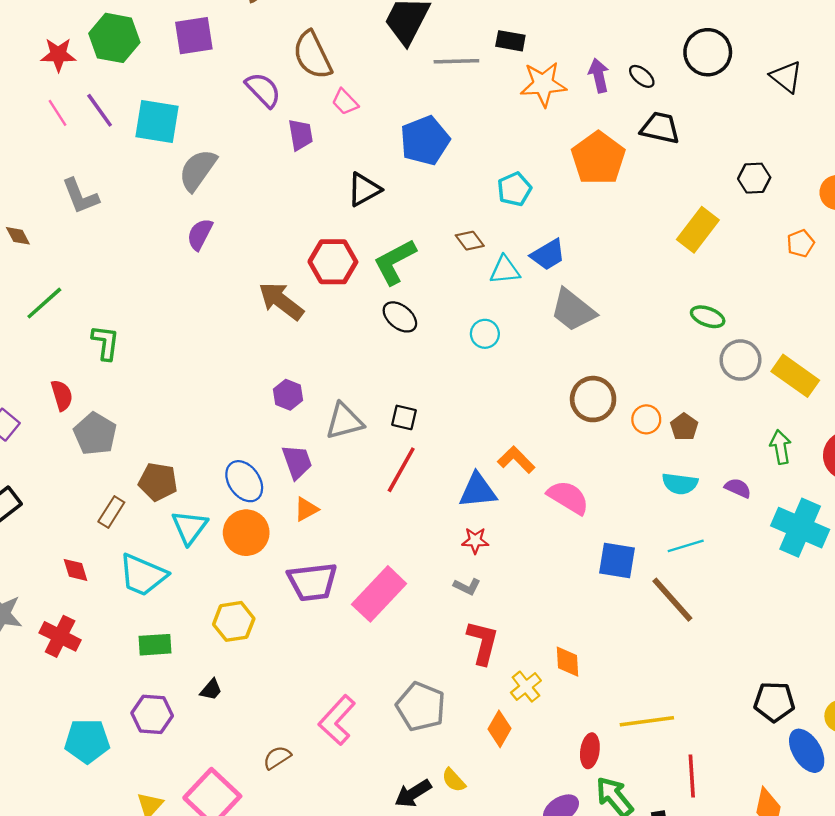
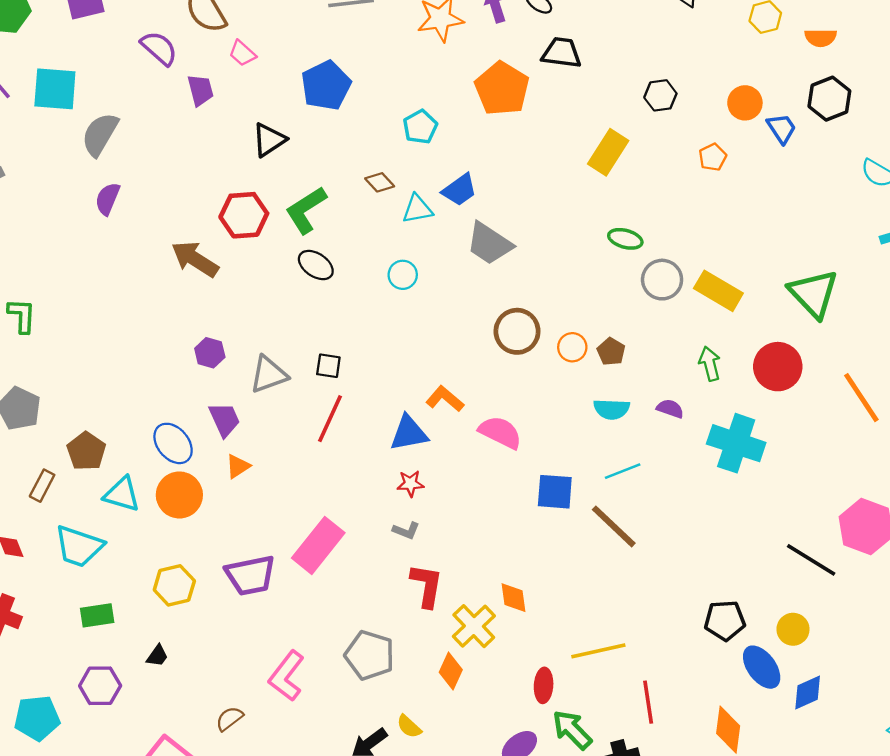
brown pentagon: (158, 482) -> (86, 451), turned 30
cyan triangle: (189, 527) -> (122, 494), turned -45
purple trapezoid: (312, 582) -> (250, 575), moved
yellow cross: (526, 687) -> (474, 626), size x1.4

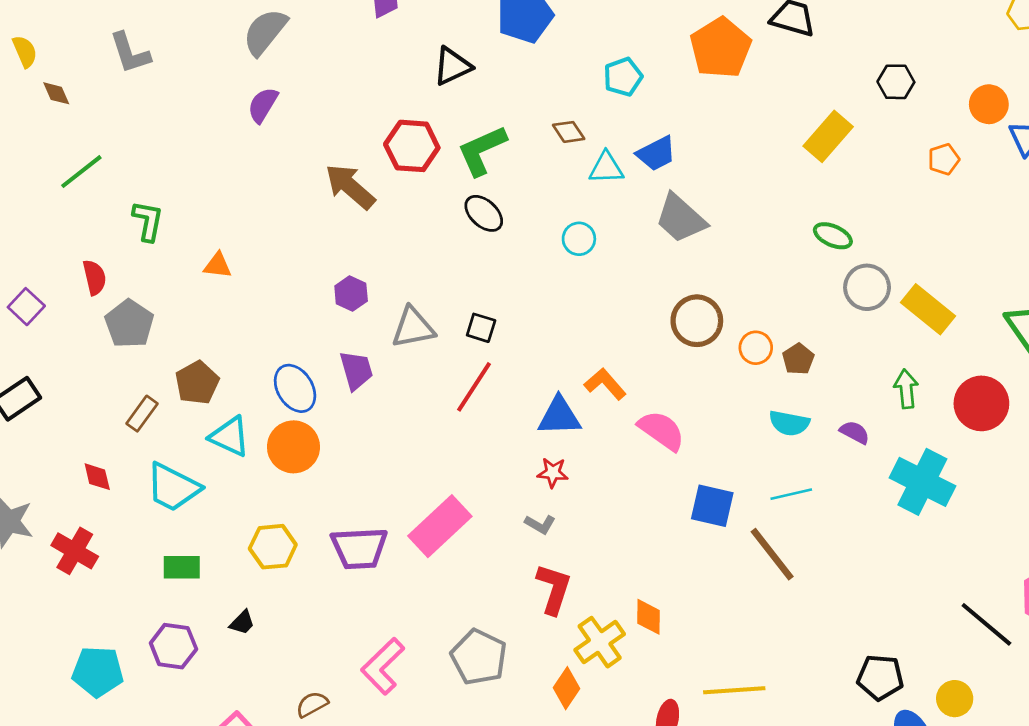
orange triangle: (238, 466) -> (218, 265), moved, turned 32

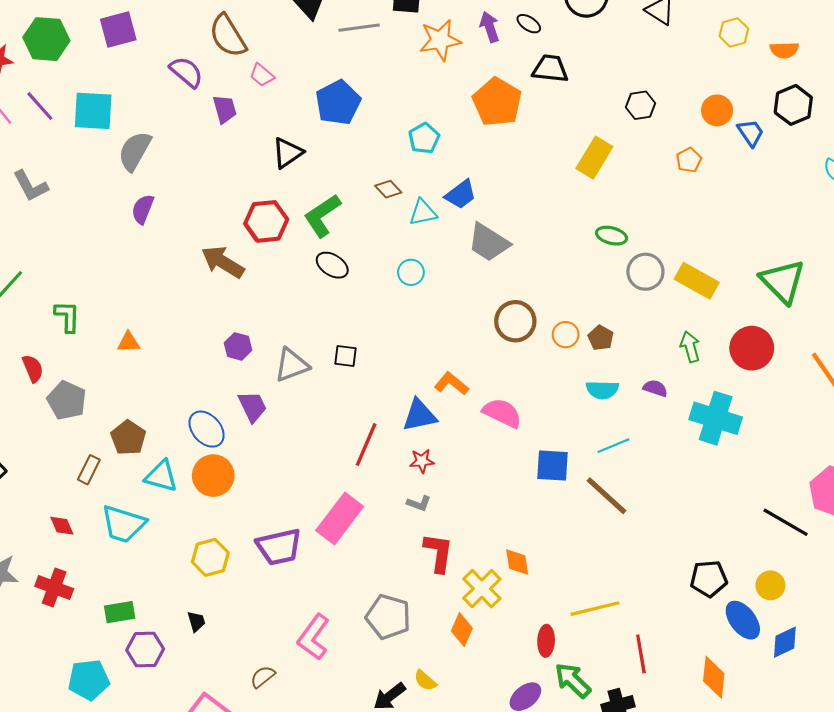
red line: (474, 387) -> (366, 445), moved
green rectangle: (182, 567) -> (120, 612), moved
black trapezoid: (242, 622) -> (196, 621), turned -50

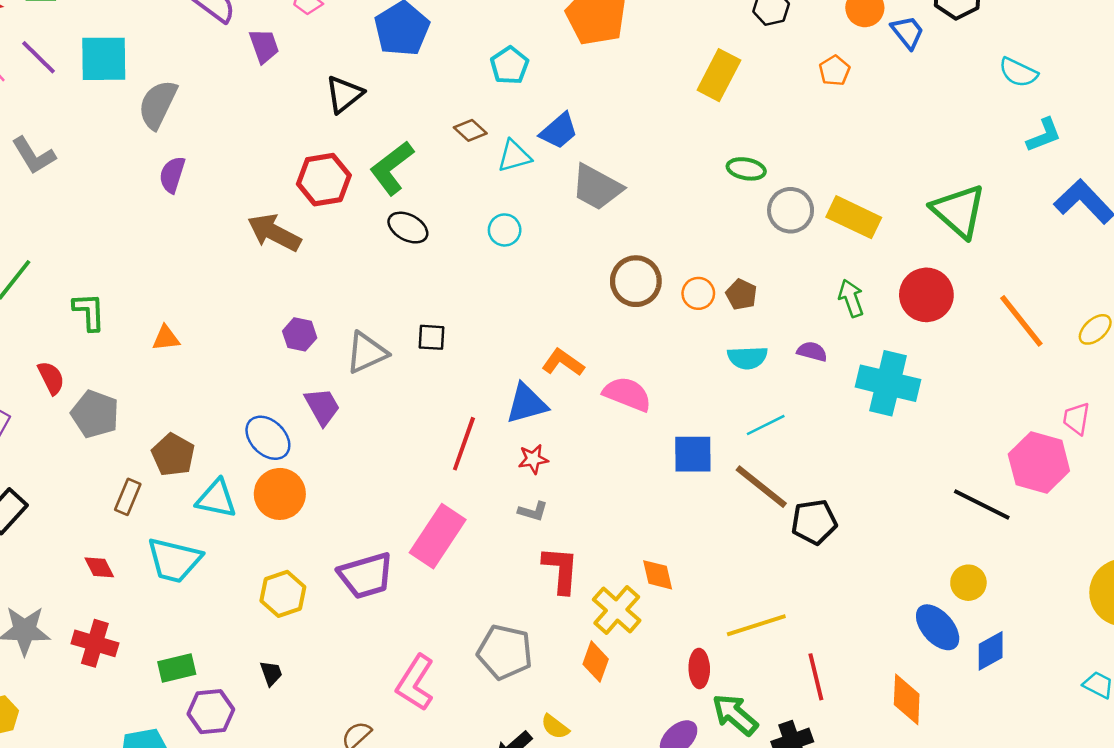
black pentagon: (709, 579) -> (814, 522), moved

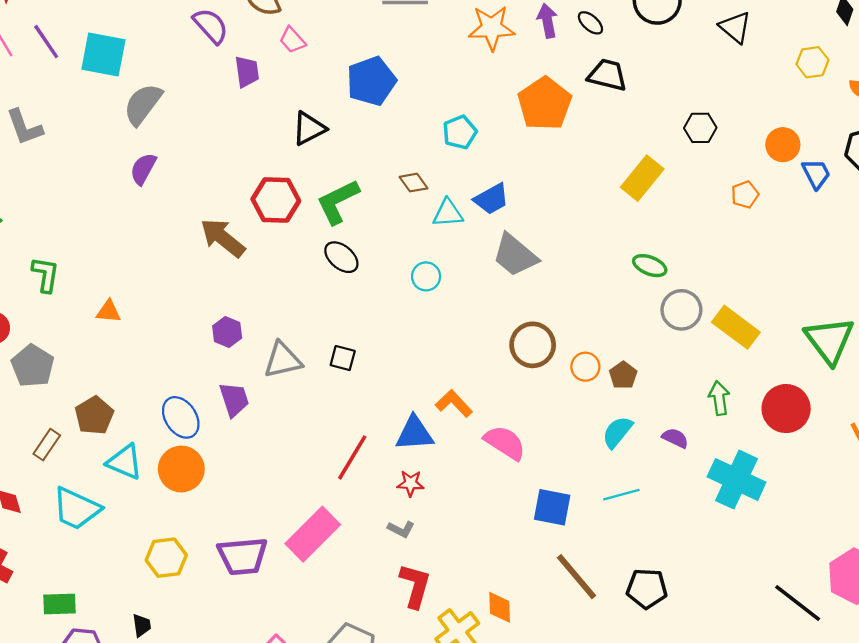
cyan semicircle: (747, 358) -> (617, 432), turned 120
brown line: (761, 487) -> (577, 577), moved

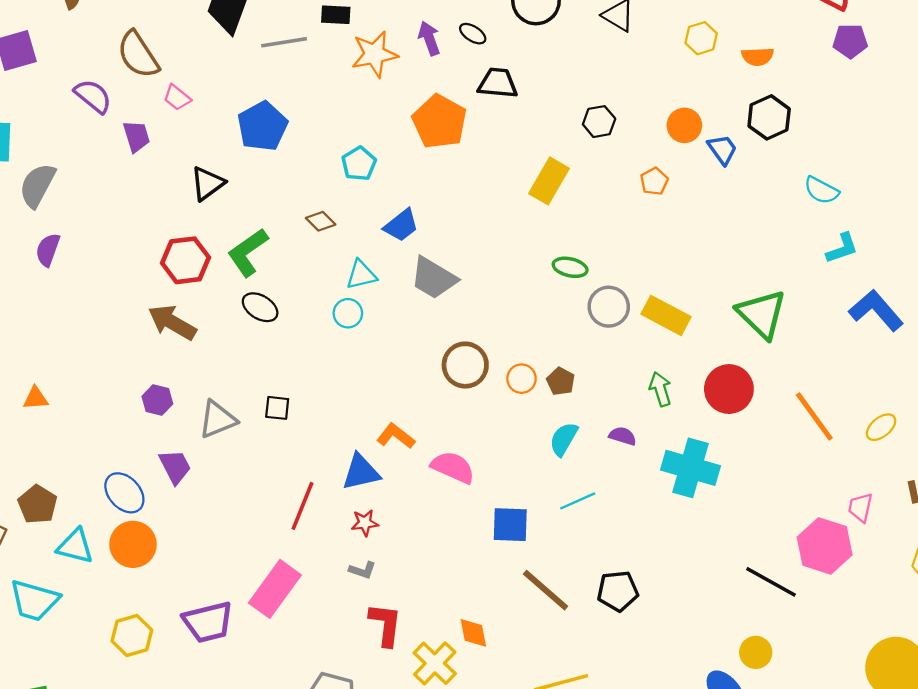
cyan triangle: (448, 213) -> (361, 275), moved
brown arrow: (223, 238) -> (172, 322), moved

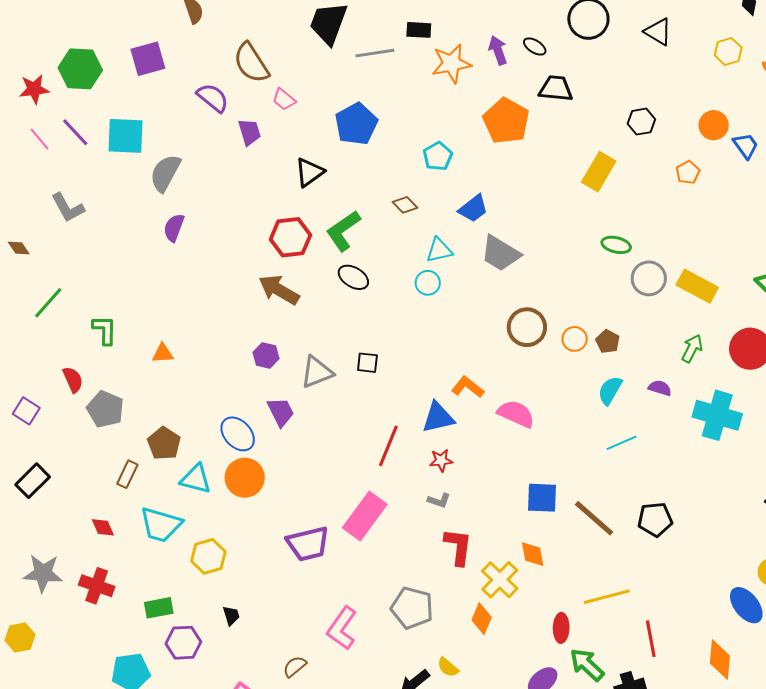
green arrow: (660, 389) -> (692, 348), turned 44
blue square: (510, 525) -> (542, 498), moved
yellow hexagon: (132, 635) -> (208, 556), moved

